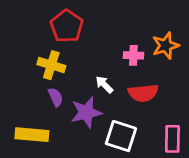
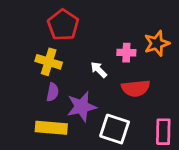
white arrow: (104, 85) -> (99, 70), moved
purple semicircle: (56, 97) -> (53, 92), turned 36
yellow rectangle: (32, 135) -> (51, 128), moved

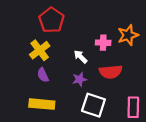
yellow cross: (49, 62) -> (40, 50), turned 36
purple semicircle: (53, 92) -> (43, 75), turned 144
purple star: (82, 107) -> (79, 79), moved, size x0.6

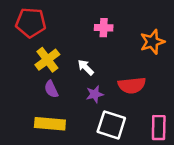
red pentagon: (51, 20) -> (31, 23), moved, turned -30
pink cross: (103, 43) -> (104, 28), moved
white arrow: (81, 57) -> (86, 67), moved

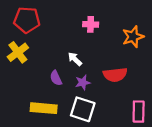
yellow cross: (47, 60) -> (18, 52), moved
purple semicircle: (51, 89) -> (56, 78), moved
white square: (111, 125) -> (83, 109), moved

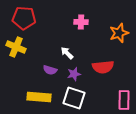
yellow cross: (18, 52) -> (16, 47), turned -30
purple semicircle: (56, 78) -> (50, 70), turned -48

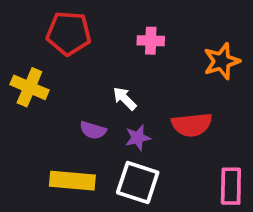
red pentagon: (24, 18) -> (69, 33), moved

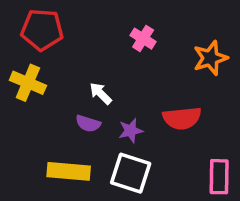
red pentagon: (69, 33) -> (42, 30), moved
pink cross: (151, 41) -> (143, 39), turned 30
white arrow: (125, 99) -> (101, 93), moved

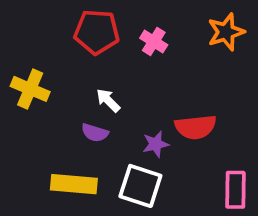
red pentagon: (42, 30) -> (97, 32), moved
orange star: (210, 58) -> (226, 32), moved
purple star: (131, 131) -> (156, 144), moved

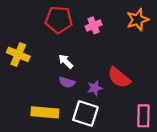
pink cross: (154, 41) -> (94, 25), turned 35
red semicircle: (196, 127) -> (119, 78), turned 45
purple semicircle: (95, 133) -> (67, 82), moved

